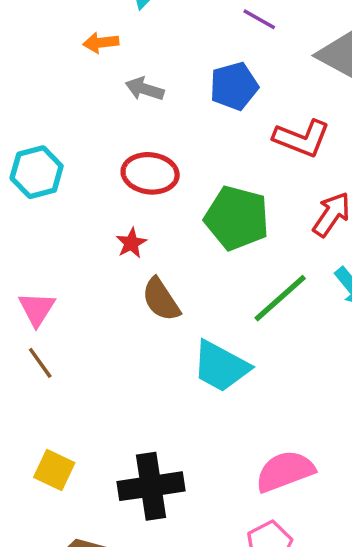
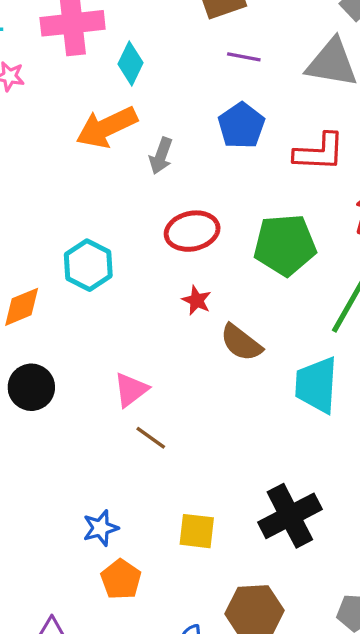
orange arrow: (101, 43) -> (107, 127), size x1.8
gray arrow: (145, 89) -> (161, 156), turned -69
pink triangle: (37, 309) -> (131, 390), turned 39
cyan trapezoid: (221, 366) -> (316, 385), turned 84

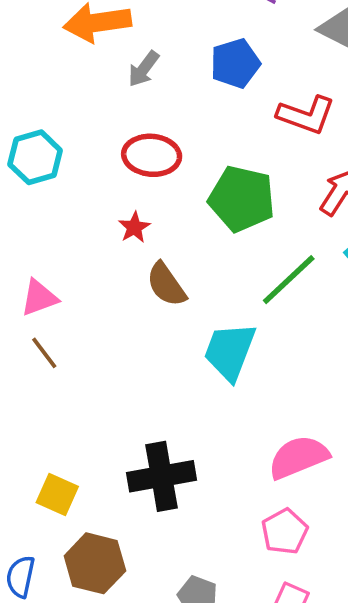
yellow square: (197, 531) -> (57, 495), moved

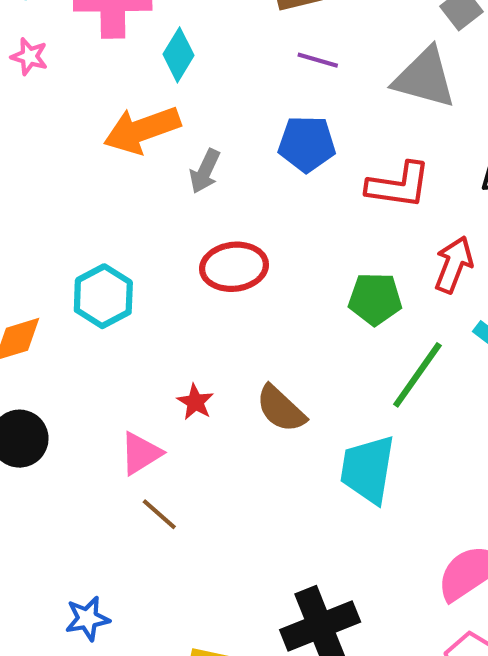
blue pentagon: (235, 63) -> (307, 144), turned 30
green pentagon: (242, 199) -> (375, 299), moved, size x0.7
red star: (134, 227) -> (195, 402), moved

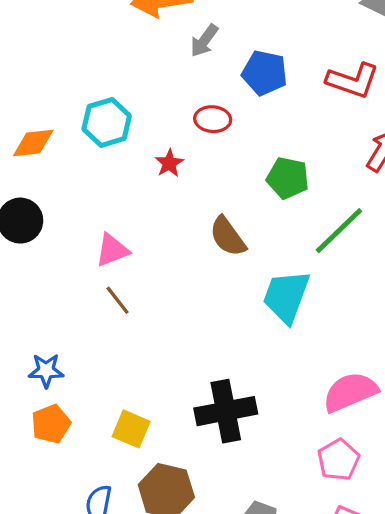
blue pentagon: (307, 144) -> (265, 73), moved
red ellipse: (234, 267) -> (213, 119), size x0.7
green pentagon: (375, 299) -> (288, 178), moved
red star: (195, 402) -> (169, 163), moved

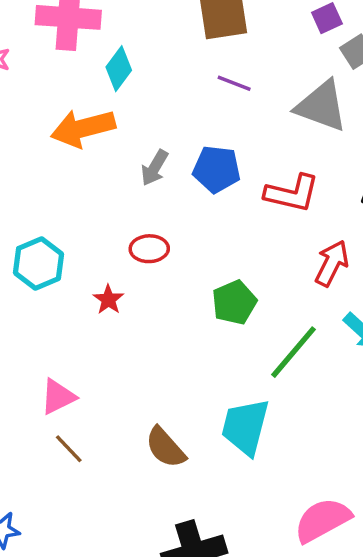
gray arrow: (204, 41) -> (155, 168), moved
blue pentagon: (265, 73) -> (217, 169), moved
green pentagon: (288, 178) -> (234, 302), turned -30
brown semicircle: (228, 236) -> (165, 447), moved

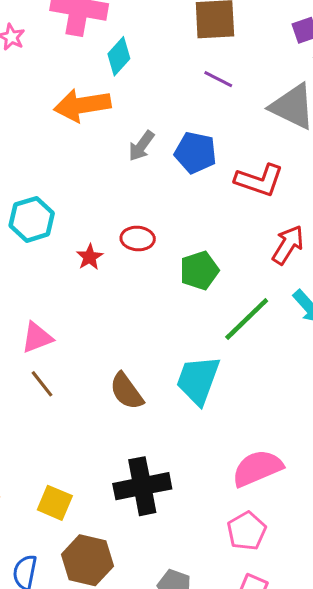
red ellipse: (149, 249) -> (138, 239), moved

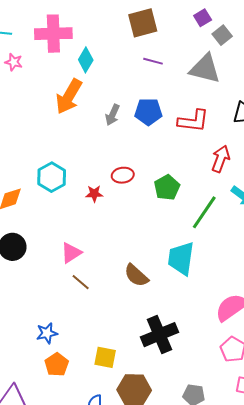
orange arrow: (82, 105) -> (69, 96), turned -39
red star: (90, 257) -> (94, 194), turned -30

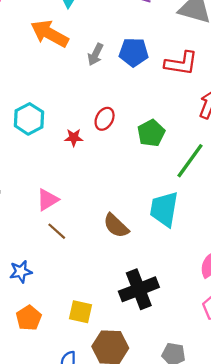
orange arrow: (69, 96) -> (50, 34), turned 87
red ellipse: (123, 175) -> (105, 119), turned -55
blue star: (47, 333) -> (21, 272), moved

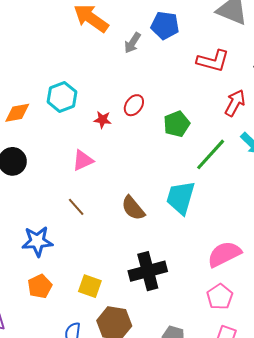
blue pentagon: (134, 52) -> (165, 25), moved
pink triangle: (47, 200) -> (83, 160), moved
blue star: (21, 272) -> (37, 241), size x1.4

